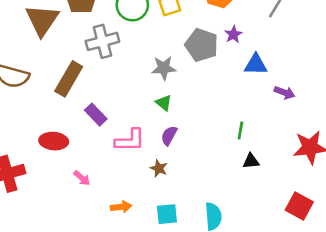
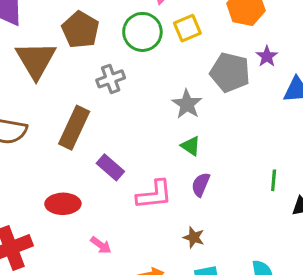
gray cross: (102, 41) -> (111, 79), size x0.7
gray star: (164, 68) -> (187, 104), turned -30
green line: (240, 131) -> (274, 180), moved
brown star: (159, 168) -> (194, 237), moved

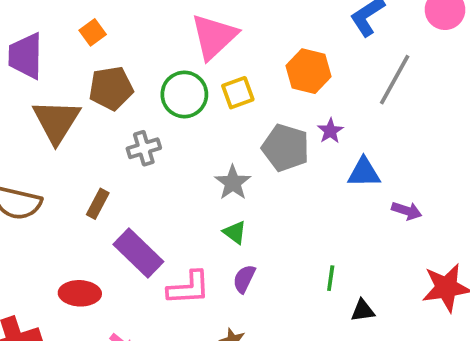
brown pentagon: (80, 30) -> (111, 88), turned 30
brown rectangle: (74, 128) -> (98, 204), size x0.6
purple rectangle: (110, 167) -> (138, 253), size x1.5

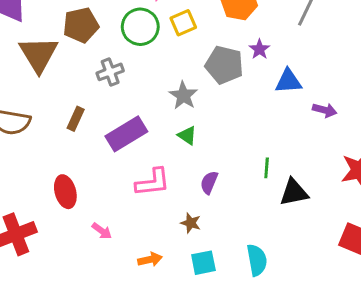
purple rectangle: (138, 253) -> (126, 134), moved, turned -72
purple semicircle: (244, 279) -> (209, 182), moved
red ellipse: (80, 293) -> (65, 192), turned 76
black triangle: (363, 311) -> (294, 192), size x1.5

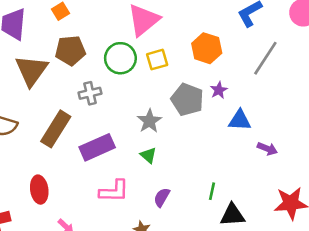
brown rectangle: (76, 119) -> (56, 129), size x1.8

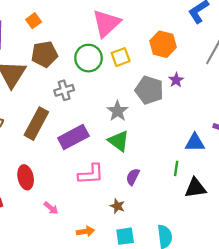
blue triangle: (240, 120) -> (195, 143), moved
green triangle: (148, 155) -> (119, 141), size x1.5

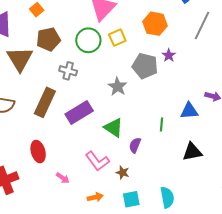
gray cross: (64, 90) -> (68, 71), turned 36
green triangle: (119, 141) -> (114, 128), moved
green line: (176, 168) -> (161, 125), moved
pink L-shape: (91, 174) -> (97, 161), moved, turned 60

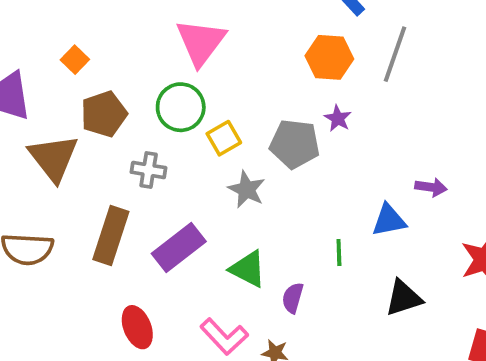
orange hexagon: (155, 24) -> (329, 57), moved
yellow square: (117, 38) -> (224, 138), moved
red ellipse: (38, 152) -> (137, 327), moved

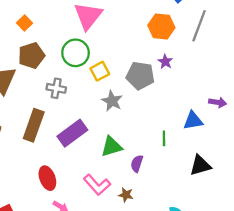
orange square: (75, 60) -> (24, 23), moved
green triangle: (248, 269) -> (112, 146), turned -45

